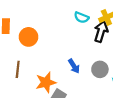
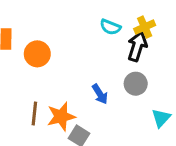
brown line: (18, 69) -> (34, 113), moved
gray circle: (100, 69) -> (136, 84), moved

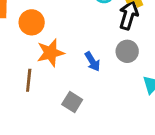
orange star: (61, 116) -> (50, 53), moved

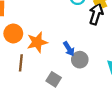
orange circle: (32, 22) -> (13, 33), moved
gray circle: (127, 51) -> (80, 60), moved

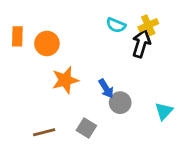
orange circle: (13, 33) -> (47, 43), moved
brown line: (21, 63) -> (44, 132), moved, turned 70

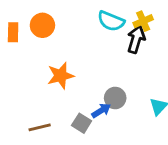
cyan semicircle: (116, 25) -> (111, 21), size x1.4
orange circle: (47, 43) -> (42, 25), moved
blue arrow: (106, 89) -> (101, 111), moved, turned -90

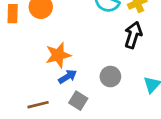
black arrow: (136, 39) -> (133, 35), moved
blue arrow: (101, 111) -> (68, 77), moved

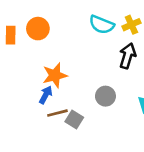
blue arrow: (68, 77) -> (46, 95), moved, turned -30
brown line: (38, 105) -> (57, 113), moved

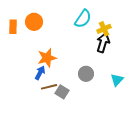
cyan semicircle: (102, 25) -> (83, 19), turned -78
yellow cross: (131, 25) -> (104, 29), moved

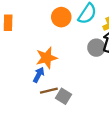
orange circle: (34, 22) -> (61, 17), moved
gray circle: (86, 74) -> (96, 48), moved

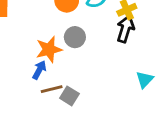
gray circle: (96, 48) -> (75, 37), moved

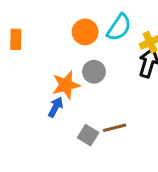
brown line: (52, 89) -> (115, 128), moved

